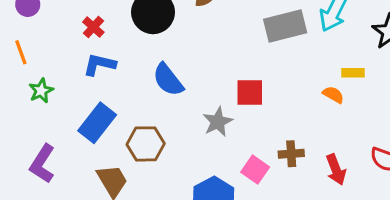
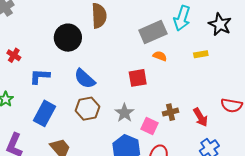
red cross: (93, 27) -> (14, 55), moved
orange semicircle: (333, 95) -> (160, 56), moved
gray star: (218, 122) -> (124, 113), moved
brown hexagon: (146, 144) -> (88, 109), moved

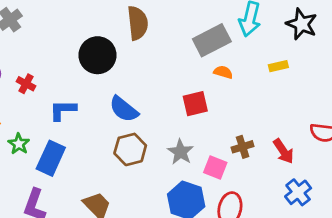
blue rectangle: (44, 113) -> (51, 158), moved

